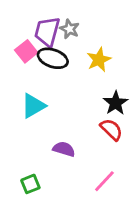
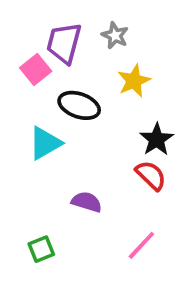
gray star: (70, 29) -> (115, 35), moved
black ellipse: (53, 58) -> (79, 105), moved

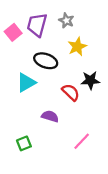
pink square: (36, 69) -> (13, 32), moved
black star: (157, 139) -> (90, 80), turned 30
red semicircle: (151, 175) -> (71, 92), moved

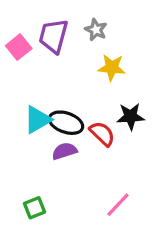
yellow star: (77, 47) -> (112, 68), turned 30
black ellipse: (46, 61) -> (66, 123), moved
purple semicircle: (50, 116) -> (64, 151), moved, turned -35

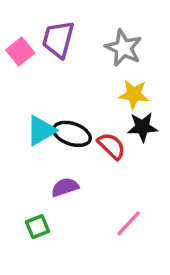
gray star: (96, 30) -> (123, 48), moved, size x1.5
yellow star: (112, 68) -> (134, 94), moved
purple semicircle: (64, 151) -> (65, 187), moved

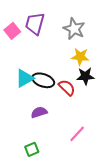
green square: (38, 227) -> (32, 149), moved

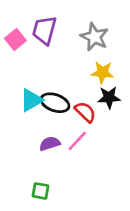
pink line: (77, 134) -> (77, 141), moved
green square: (32, 149) -> (40, 191), turned 32

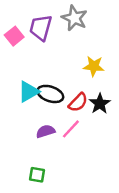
gray star: (94, 37) -> (74, 18), moved
black star: (109, 97) -> (100, 104), moved, turned -30
red semicircle: (85, 112) -> (78, 102), turned 90

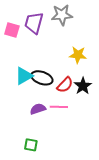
gray star: (74, 18) -> (62, 15), turned -30
pink square: (14, 36) -> (12, 30), turned -35
pink line: (71, 129) -> (59, 107), turned 48

